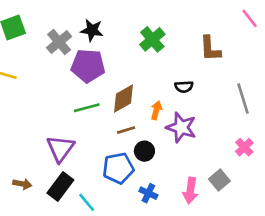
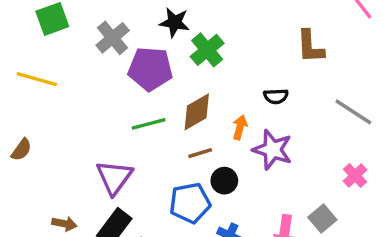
black star: (92, 30) -> (174, 22), moved
green cross: (152, 39) -> (207, 50), moved
gray line: (243, 99) -> (353, 112), turned -40

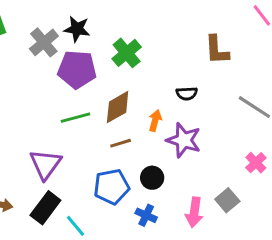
black star: (174, 22) -> (77, 29), moved
black circle: (224, 181) -> (152, 178), moved

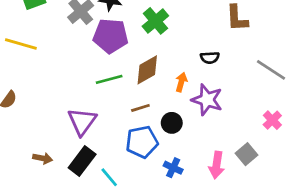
brown line: (121, 143) -> (140, 108), moved
black circle: (152, 178) -> (172, 123), moved

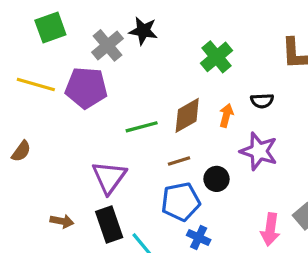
green cross: (155, 21) -> (217, 57), moved
purple pentagon: (111, 36) -> (86, 88), moved
orange arrow: (181, 82) -> (226, 115), moved
black rectangle: (82, 161) -> (109, 224), turned -56
blue cross: (173, 168) -> (199, 238), moved

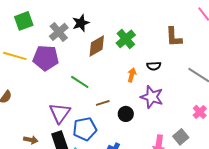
black star: (143, 31) -> (81, 23), turned -30
brown diamond: (187, 115) -> (97, 46), moved
green line: (142, 127) -> (80, 82), turned 48
blue pentagon: (181, 202) -> (85, 129), moved

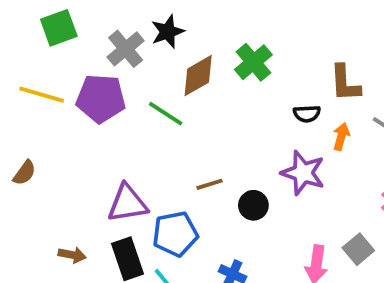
brown L-shape: (174, 37) -> (345, 83), moved
orange arrow: (132, 75) -> (341, 137), moved
green line: (80, 82) -> (166, 114), moved
purple triangle: (60, 113) -> (127, 203), turned 45

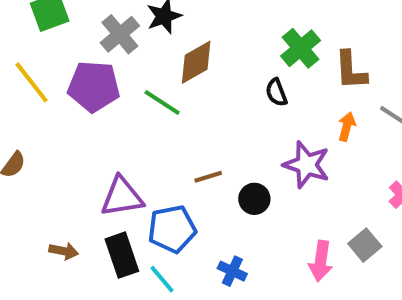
green cross: (253, 62) -> (301, 48), moved
yellow line: (42, 95) -> (32, 82), turned 36
black semicircle: (307, 114) -> (276, 92), moved, turned 72

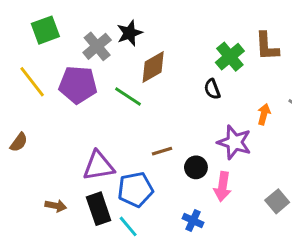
brown L-shape: (351, 70) -> (267, 46), moved
pink arrow: (321, 261) -> (223, 187), moved
blue cross: (232, 271) -> (193, 221), moved

